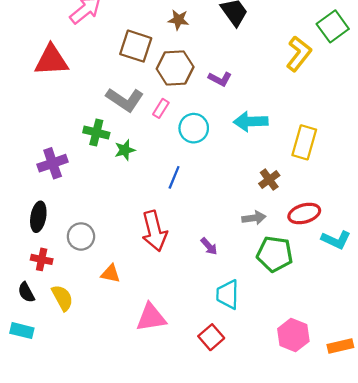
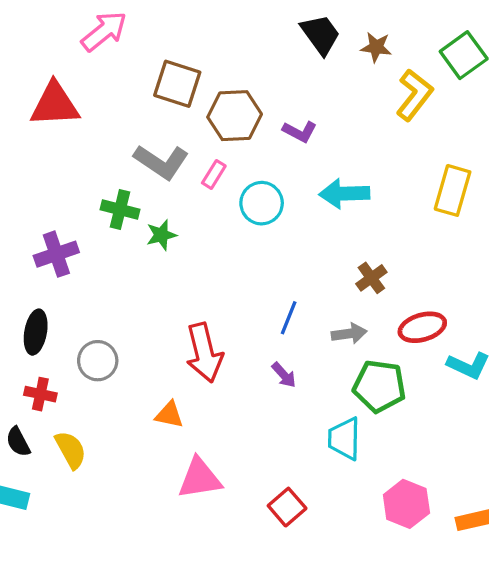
brown star: (178, 20) -> (376, 47), moved
yellow rectangle: (304, 142) -> (453, 190), moved
blue line: (174, 177) -> (289, 318), moved
orange triangle: (111, 274) -> (169, 415), moved
cyan trapezoid: (228, 294) -> (344, 439), moved

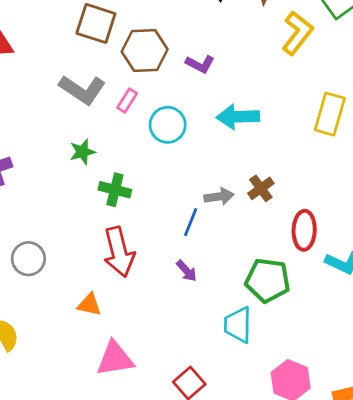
green cross: (120, 209) -> (115, 190), moved
red ellipse: (422, 327) -> (304, 230), turned -72
gray arrow: (349, 334) -> (219, 196), moved

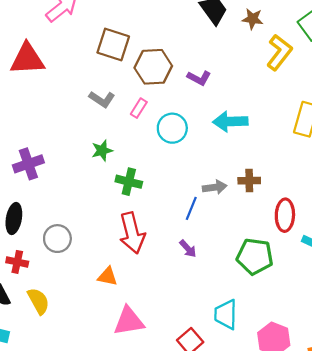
gray L-shape: (82, 90) -> (102, 99), size x0.7
brown cross: (261, 188) -> (249, 181), turned 35
cyan trapezoid: (238, 325) -> (226, 314), moved

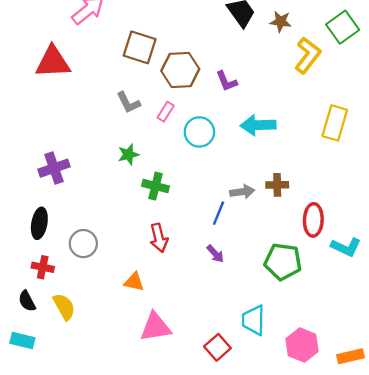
purple L-shape: (199, 78) -> (226, 81), turned 40
gray L-shape: (102, 99) -> (128, 103), turned 30
red arrow: (132, 233) -> (159, 238), size x0.7

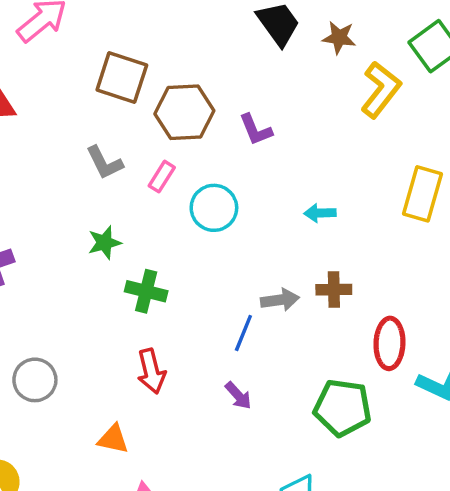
cyan arrow: (258, 125) -> (320, 213), moved, size x0.6

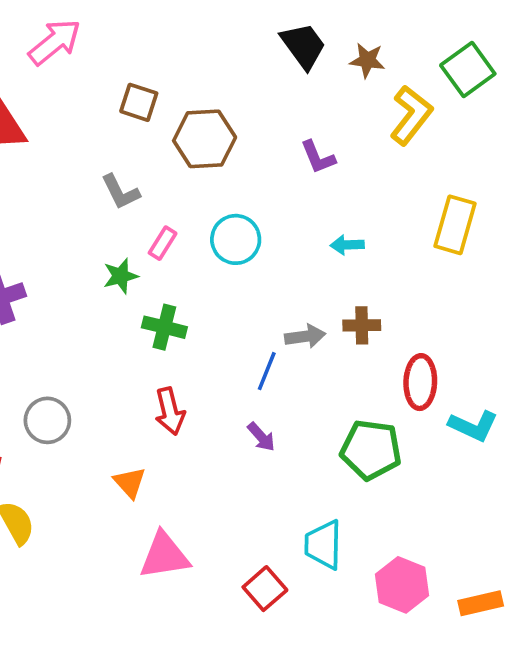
brown square: (122, 77) -> (139, 102), size x0.7
purple L-shape: (256, 130) -> (318, 157), moved
pink rectangle: (162, 177) -> (163, 243), moved
orange triangle: (113, 439) -> (130, 483), turned 36

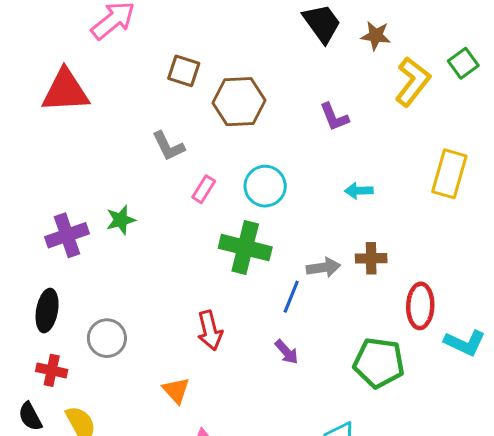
green square: (468, 69) -> (463, 63), moved, size x0.7
green star: (121, 276) -> (121, 220), moved
green cross: (164, 327) -> (245, 248), moved, size x1.4

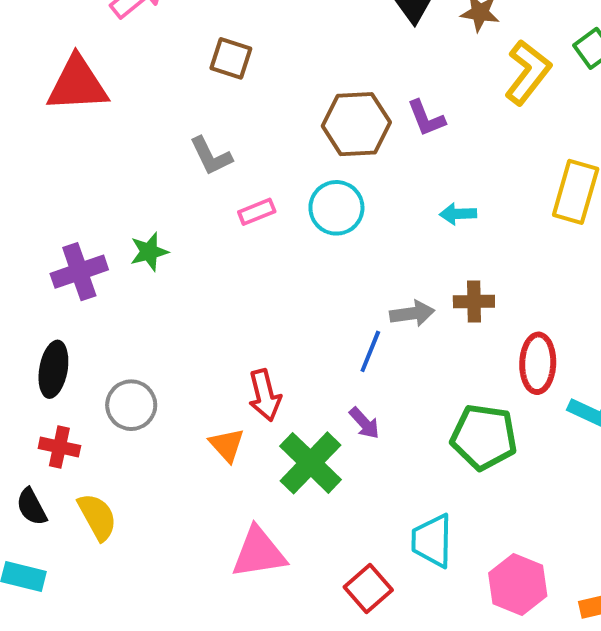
brown hexagon: (239, 102) -> (356, 124), moved
pink rectangle: (204, 189) -> (257, 212), turned 36
green cross: (245, 248) -> (311, 463), moved, turned 30
orange triangle: (176, 390) -> (227, 445), moved

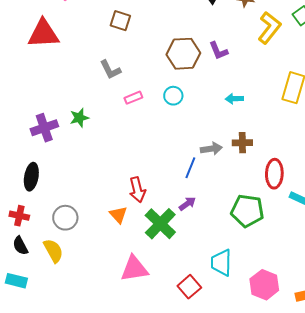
cyan circle: (336, 208) -> (173, 96), size x0.7
gray circle: (131, 405) -> (65, 218), moved
purple arrow: (364, 423) -> (187, 204), turned -84
red cross: (59, 447) -> (19, 216), moved

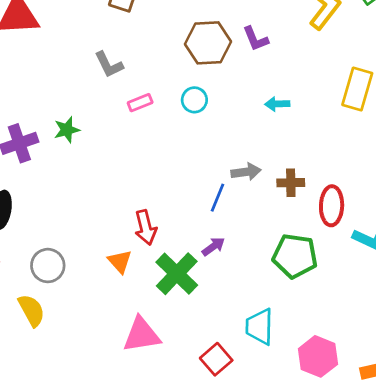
brown cross: (242, 143) -> (291, 183), moved

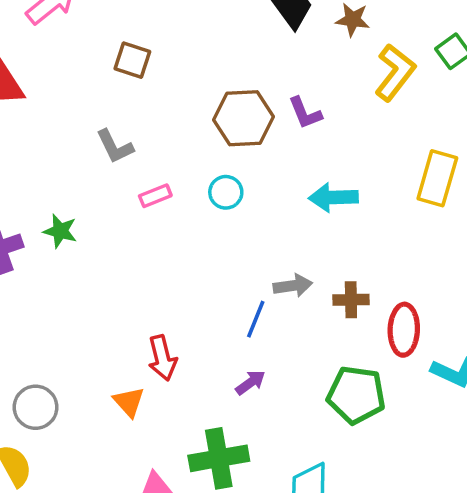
cyan arrow: (277, 104) -> (333, 198), size x1.5
green star: (67, 130) -> (60, 231), turned 30
green cross: (177, 274) -> (219, 458), moved, turned 36

